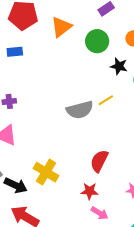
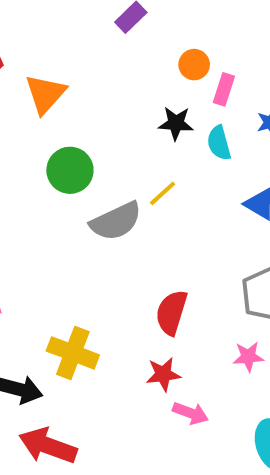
orange triangle: (61, 27) -> (45, 94), moved
green circle: (97, 41) -> (70, 170), moved

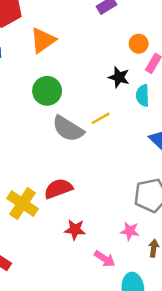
gray semicircle: (116, 221) -> (68, 129), turned 44
red semicircle: (171, 313) -> (58, 189), moved, turned 40
pink arrow: (190, 413) -> (105, 259), moved

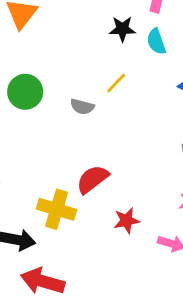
green circle: (47, 91) -> (25, 92), moved
gray semicircle: (68, 129) -> (82, 107), size x0.6

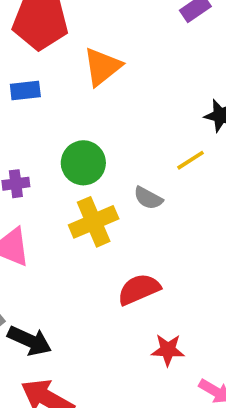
yellow line: (116, 83) -> (191, 160), moved
yellow cross: (57, 209) -> (94, 222), moved, turned 36

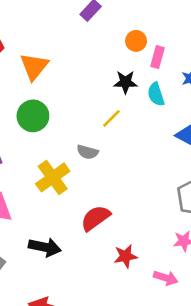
green circle: (83, 163) -> (33, 116), moved
black arrow: (30, 341) -> (45, 247), moved

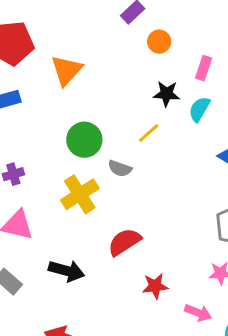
orange circle: (136, 41) -> (159, 42), moved
cyan semicircle: (156, 94) -> (199, 109), turned 45
green circle: (33, 116) -> (84, 140), moved

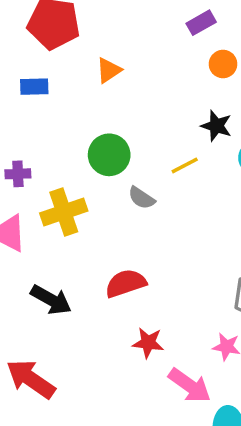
orange triangle: (67, 70) -> (109, 70), size x0.7
yellow cross: (80, 194) -> (64, 212), moved
pink arrow: (198, 313) -> (190, 386), size x1.4

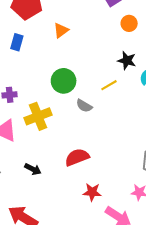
blue rectangle: (34, 87) -> (17, 42), turned -70
black arrow: (51, 300) -> (33, 169), size x0.7

